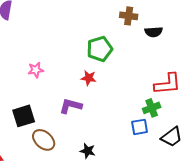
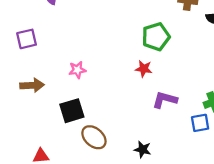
pink star: (36, 70) -> (77, 70), moved
purple L-shape: (71, 106) -> (165, 100), moved

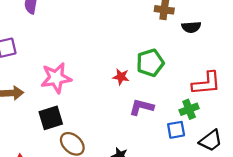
green pentagon: (156, 37) -> (150, 63), moved
pink star: (77, 70) -> (56, 78), size x1.8

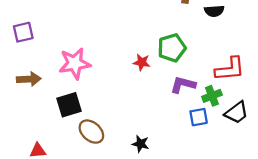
purple L-shape: (141, 107) -> (183, 85), moved
black trapezoid: (211, 141) -> (237, 113), moved

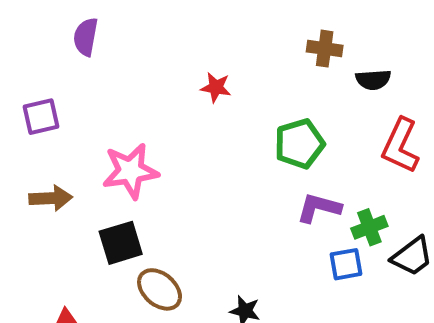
red star: (142, 62) -> (216, 87), moved
red L-shape: (230, 69) -> (400, 146), moved, turned 120

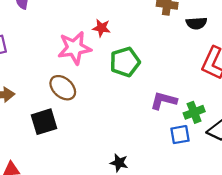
green pentagon: (299, 144) -> (125, 62), moved
pink star: (130, 171) -> (74, 48), moved
brown ellipse: (160, 289) -> (63, 88), moved

